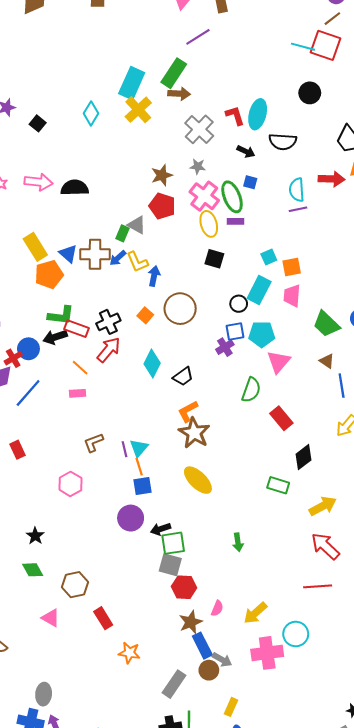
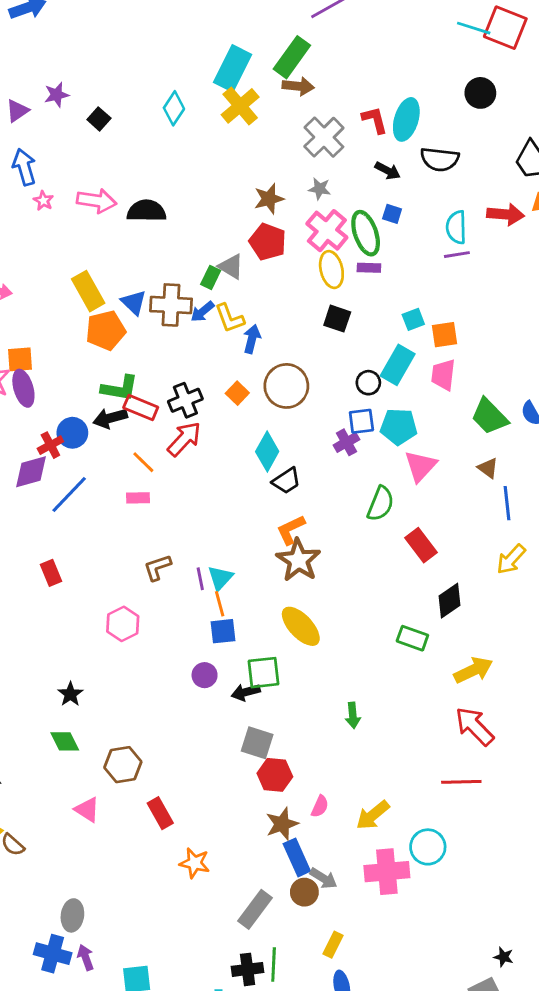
cyan diamond: (152, 364) -> (267, 451), moved
purple circle: (131, 518) -> (205, 675), size x0.7
green square: (173, 543) -> (263, 673), moved

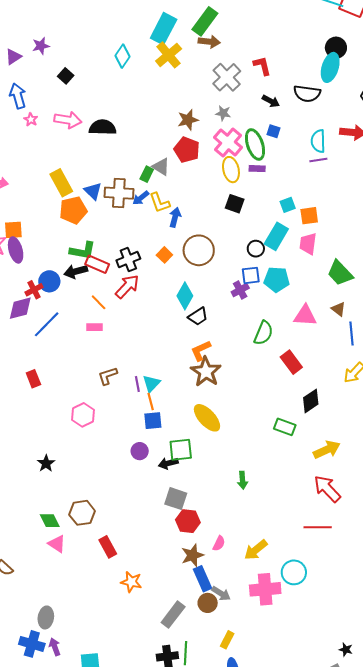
black square: (99, 119) -> (66, 76), moved
cyan ellipse: (406, 119) -> (330, 67), moved
pink triangle: (420, 466) -> (305, 316), moved, turned 50
green diamond: (65, 741) -> (50, 521), moved

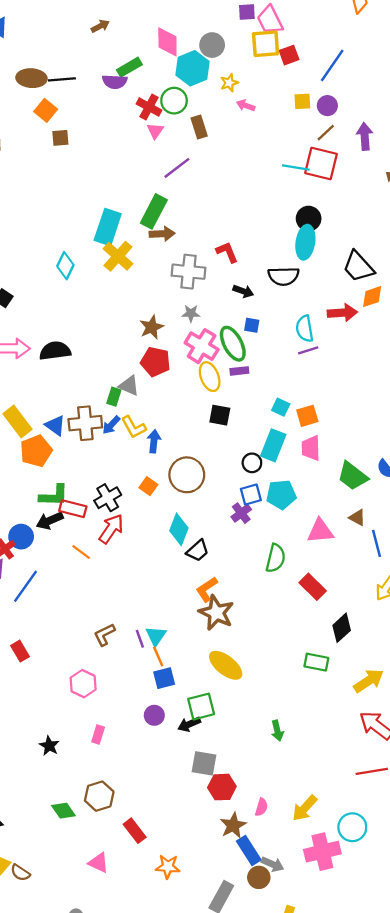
gray cross: (227, 77) -> (189, 272), turned -32
cyan square: (288, 205) -> (281, 407), turned -35
pink rectangle: (95, 327) -> (98, 734), moved, turned -63
pink triangle: (57, 544) -> (98, 863), moved

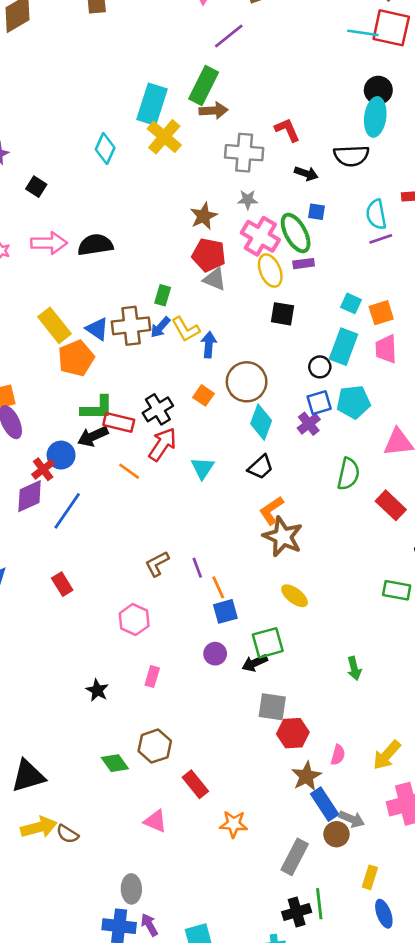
gray triangle: (129, 386) -> (215, 279), moved
cyan diamond: (179, 529) -> (261, 422), moved
cyan triangle: (156, 636) -> (203, 468), moved
yellow ellipse: (226, 665) -> (295, 596), size x0.7

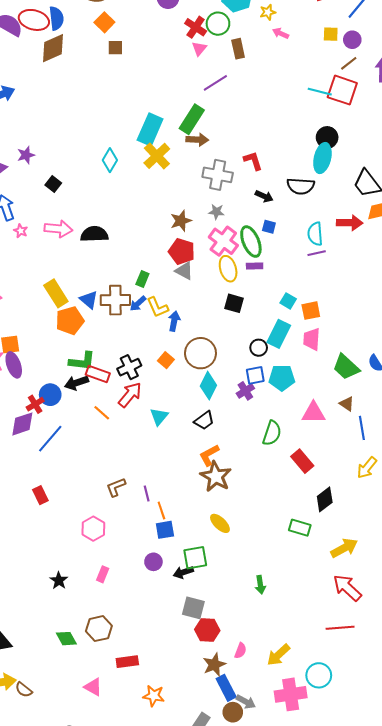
red rectangle: (195, 784) -> (127, 662), turned -65

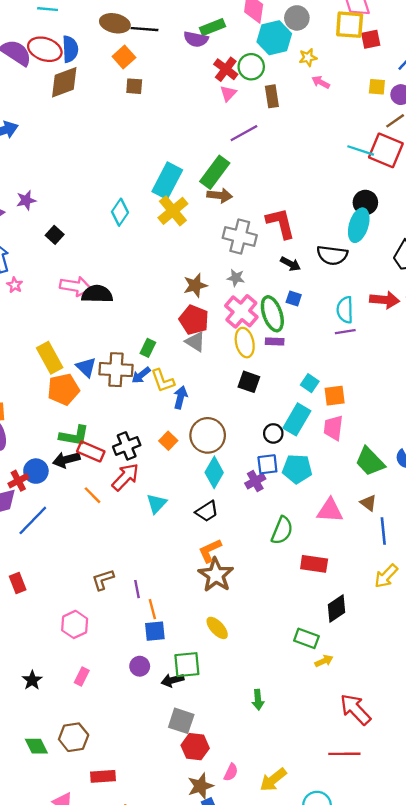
red L-shape: (253, 161) -> (281, 223), size x1.4
pink arrow: (58, 229) -> (76, 286), moved
red rectangle: (302, 461) -> (314, 564), turned -45
yellow arrow: (344, 548) -> (324, 661), moved, size x0.6

